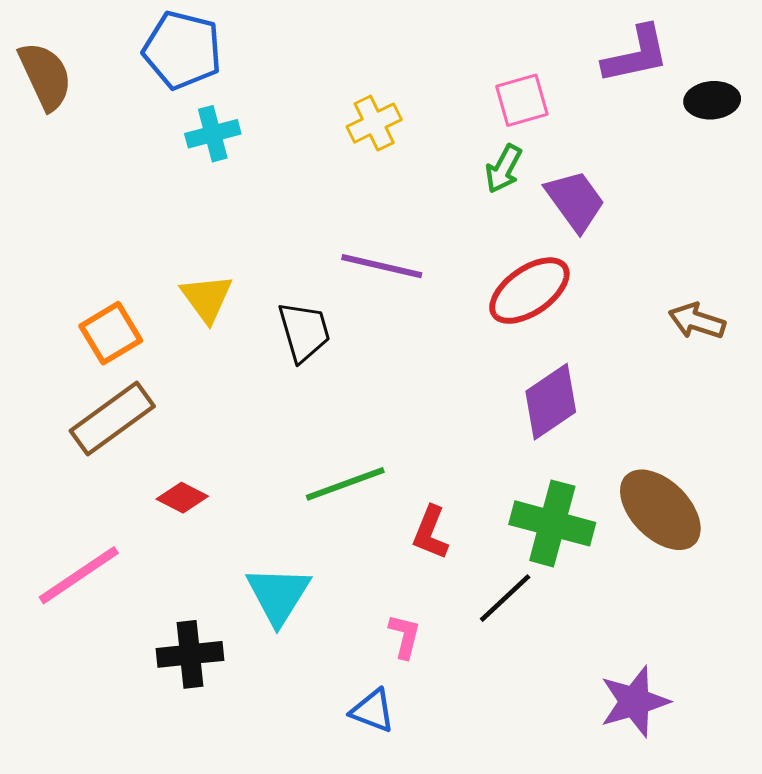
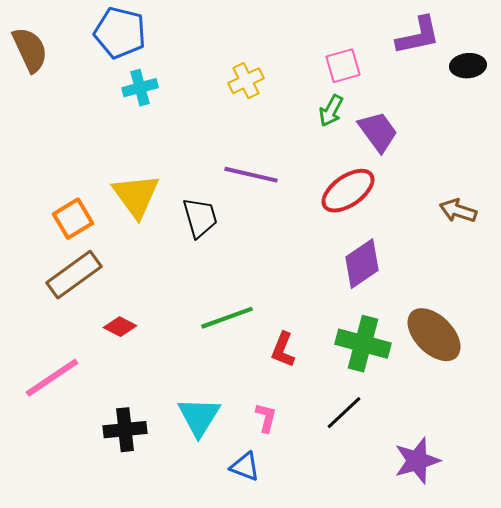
yellow triangle: (207, 298) -> (136, 196), size x1.4
cyan triangle: (278, 595) -> (199, 417), moved
black line: (505, 598) -> (344, 413), moved

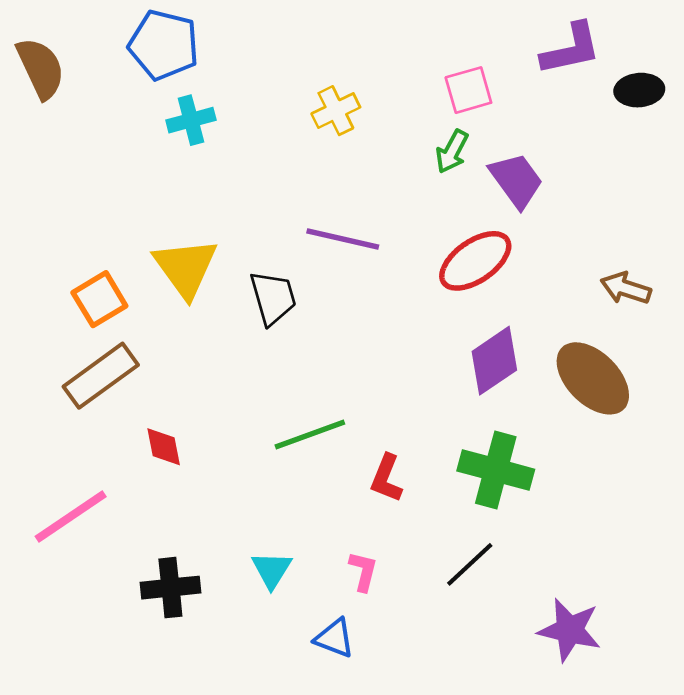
red diamond: (120, 327) -> (164, 447), turned 52
brown ellipse: (434, 335) -> (593, 378), moved
cyan triangle: (199, 417) -> (272, 570), size x0.7
purple star: (417, 461) -> (570, 630), turned 30

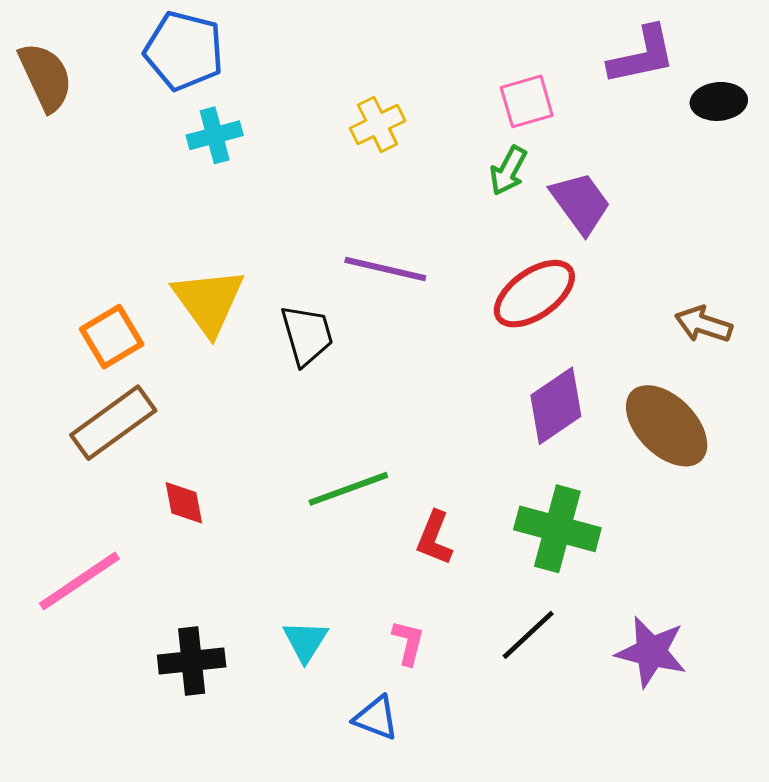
purple star: (570, 630) -> (651, 652), moved

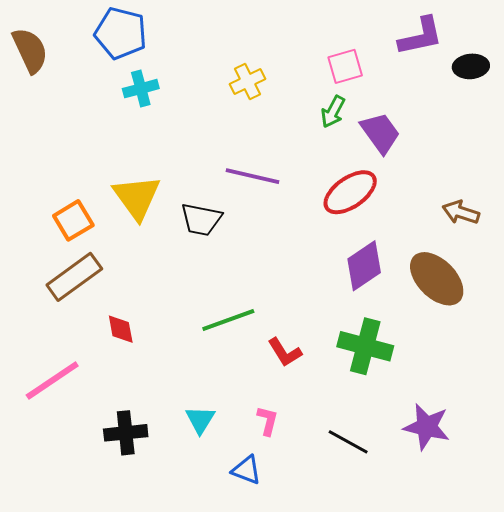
black trapezoid: (307, 335) -> (201, 219), turned 117
red L-shape: (434, 538) -> (285, 352), turned -54
black line: (528, 635) -> (348, 442), moved, turned 72

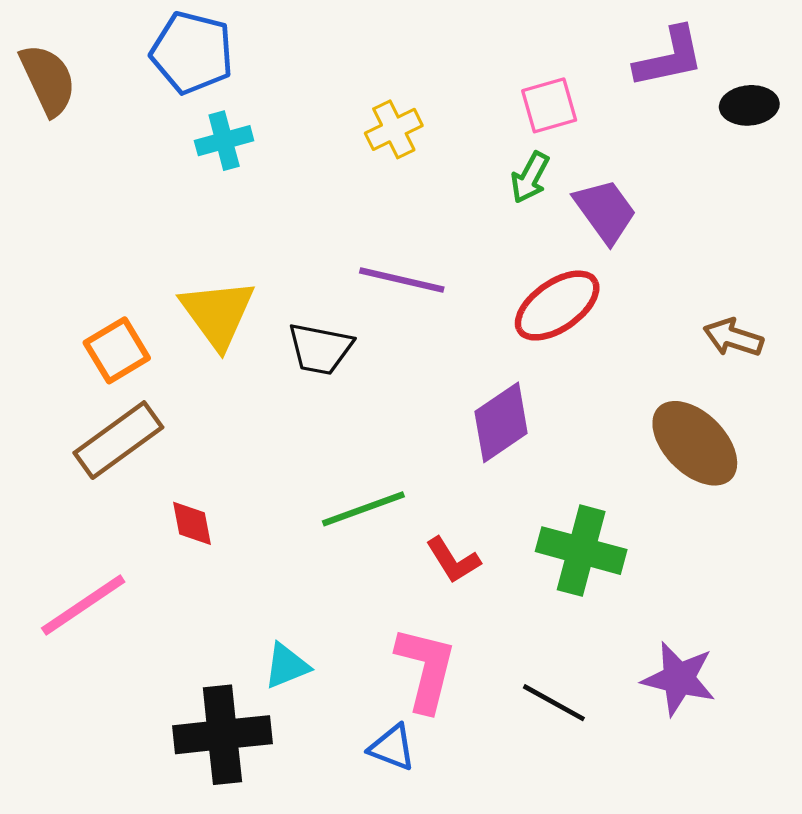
purple diamond: (364, 266) -> (501, 422), moved
cyan triangle: (200, 420) -> (287, 666), moved, turned 36
pink L-shape: (268, 421) -> (426, 669), size x1.8
black cross: (126, 433) -> (222, 735), moved, size x1.4

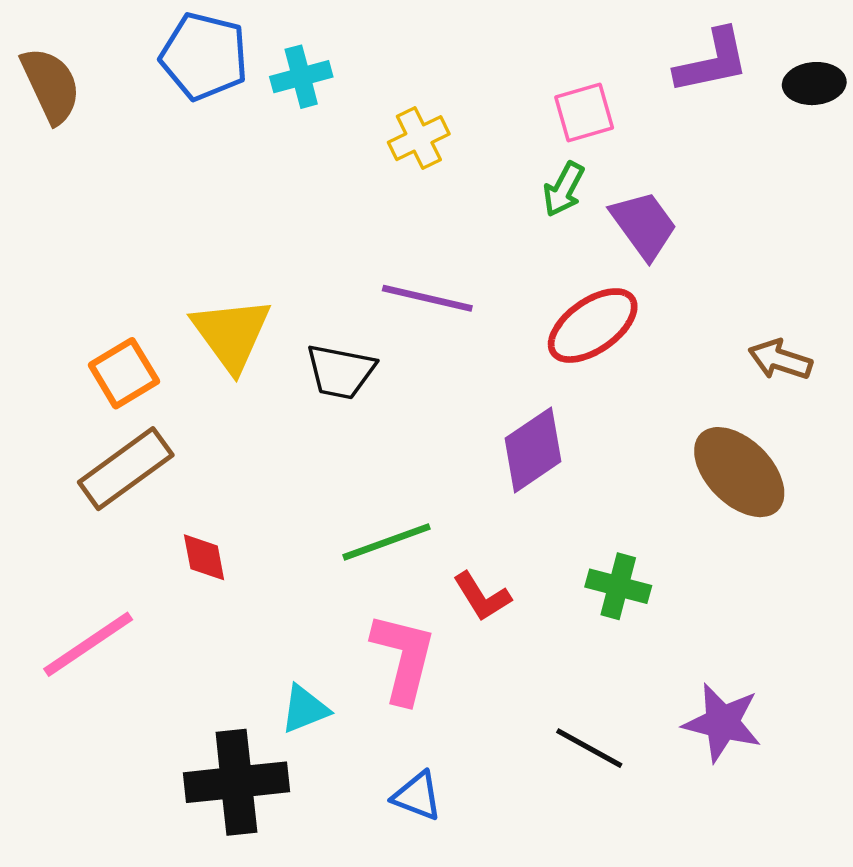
black ellipse: (749, 105) -> (814, 84), moved
cyan cross: (224, 141) -> (301, 77), moved
green cross: (581, 551) -> (618, 586), size x0.7
pink L-shape: (426, 669) -> (403, 658), moved

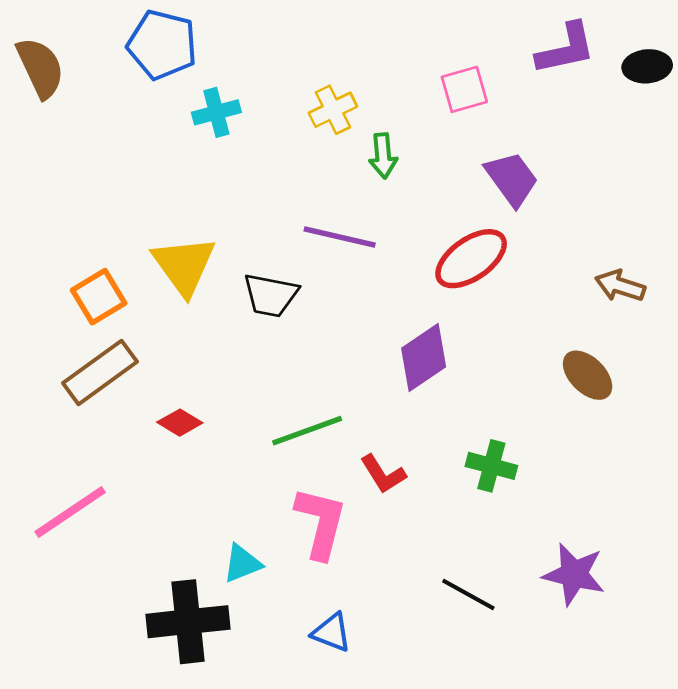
cyan cross: (301, 77) -> (216, 112), moved
green arrow: (564, 189) -> (383, 156), moved, turned -33
brown ellipse: (739, 472) -> (588, 375), size x0.7
red diamond: (204, 557) -> (180, 423), moved, turned -48

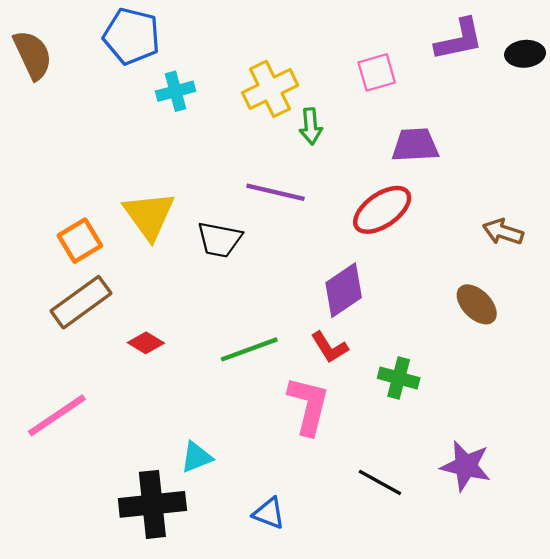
yellow cross: (333, 110) -> (270, 89), size x1.4
purple trapezoid: (512, 179) -> (415, 145), turned -57
red L-shape: (383, 474) -> (329, 347), moved
pink L-shape: (321, 523) -> (309, 406), moved

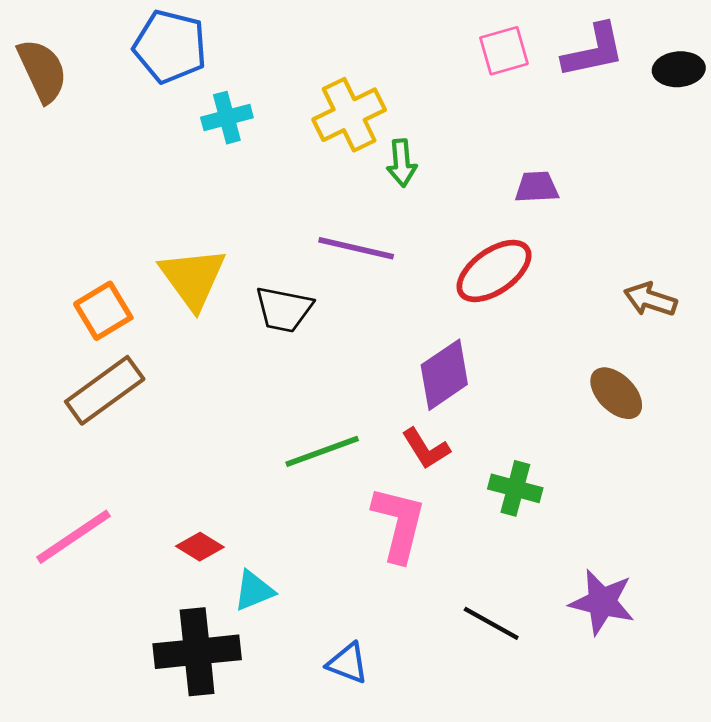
pink square: (377, 72) -> (504, 51), moved
purple trapezoid: (415, 145) -> (537, 187), size x0.7
red diamond: (146, 343) -> (200, 547), moved

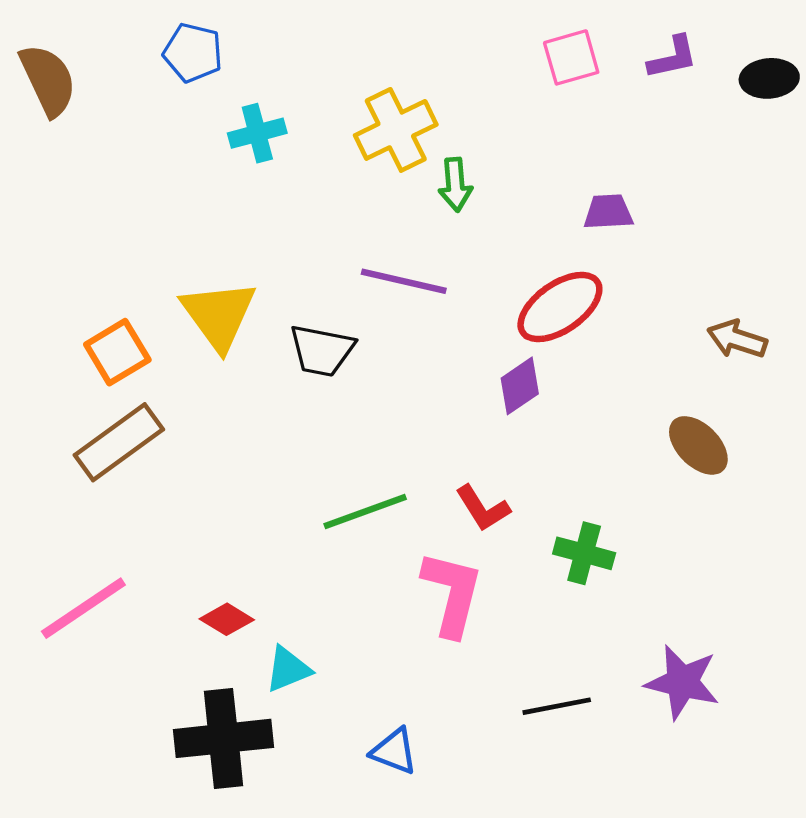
blue pentagon: (170, 46) -> (193, 53), size x0.7
purple L-shape: (593, 51) -> (673, 57), size x0.7
purple diamond: (444, 375) -> (520, 386), moved, size x0.7
black line: (491, 623) -> (557, 706), turned -40

